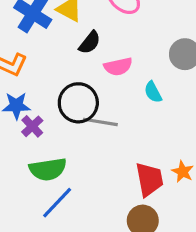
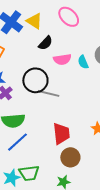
cyan semicircle: (153, 92) -> (83, 62), moved
red trapezoid: (149, 179) -> (61, 134), moved

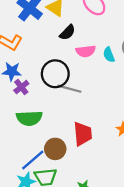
blue line: (17, 142) -> (33, 160), moved
brown circle: (70, 157) -> (55, 149), moved

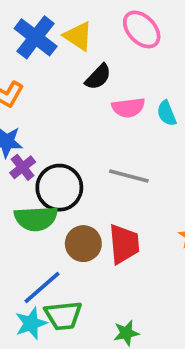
black circle: (55, 74) -> (59, 188), moved
gray line: (69, 89) -> (129, 176), moved
brown circle: (55, 149) -> (83, 244), moved

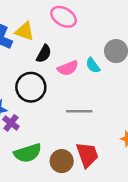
black circle: (59, 188) -> (31, 87), moved

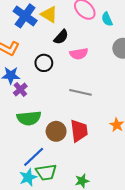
cyan semicircle: (93, 66) -> (107, 19), moved
black circle: (31, 87) -> (44, 63), size x0.7

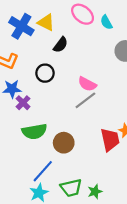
pink semicircle: (79, 54) -> (87, 84), moved, turned 42
gray line: (80, 92) -> (85, 100), turned -45
red trapezoid: (79, 131) -> (110, 140), moved
green trapezoid: (46, 172) -> (71, 188), moved

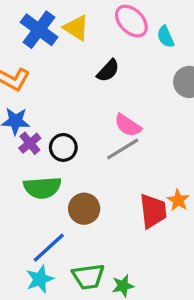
black semicircle: (61, 45) -> (108, 71), moved
black circle: (45, 73) -> (63, 147), moved

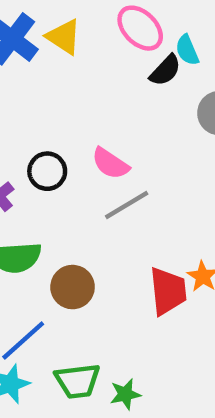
black semicircle: (108, 71) -> (165, 70), moved
pink semicircle: (128, 125) -> (110, 163), moved
black circle: (63, 147) -> (47, 171), moved

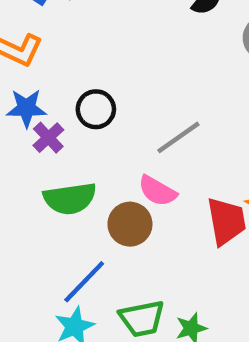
pink semicircle: (110, 163) -> (157, 191), moved

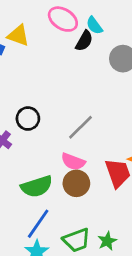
green semicircle: (70, 199) -> (37, 186), moved
brown circle: (130, 224) -> (76, 183), moved

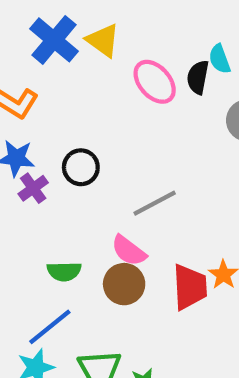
pink ellipse: (63, 19) -> (155, 82), moved
black semicircle: (84, 41) -> (198, 77), turned 145
green semicircle: (37, 186) -> (64, 271), size x0.7

